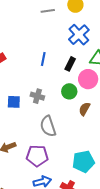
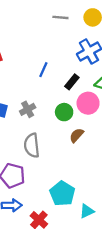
gray cross: (37, 96) -> (28, 109), turned 32
cyan pentagon: (83, 162) -> (62, 194), turned 30

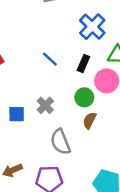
blue line: (43, 70) -> (50, 59), turned -56
brown semicircle: (77, 135) -> (90, 120), moved

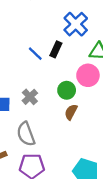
black rectangle: (83, 63) -> (56, 49), moved
gray semicircle: (60, 142) -> (26, 134), moved

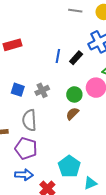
blue line: (35, 54) -> (58, 56), turned 40

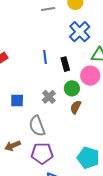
black rectangle: (76, 58) -> (65, 64), moved, turned -40
gray cross: (42, 90) -> (49, 97), moved

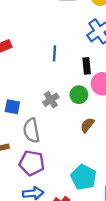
black rectangle: (65, 64) -> (87, 66), moved
blue square: (17, 101) -> (12, 107), moved
brown semicircle: (76, 107) -> (87, 125), moved

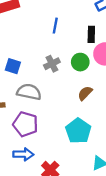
blue line: (54, 53) -> (55, 26), moved
gray semicircle: (31, 130) -> (29, 92), turned 105
cyan pentagon: (84, 177) -> (78, 131), moved

